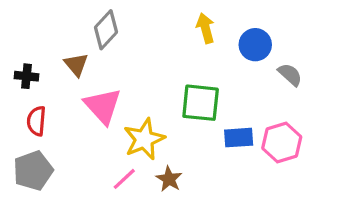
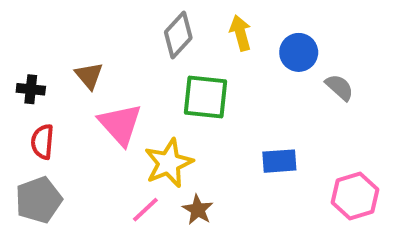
gray diamond: (106, 30) -> (178, 35), moved
green square: (201, 103) -> (206, 97), moved
pink hexagon: (282, 142) -> (355, 196), moved

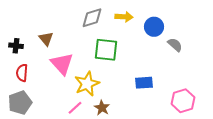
yellow arrow: (240, 33) -> (124, 17), turned 108
gray diamond: (178, 35) -> (92, 18), turned 30

